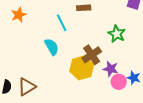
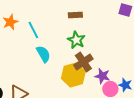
cyan line: (62, 23) -> (33, 30), moved
green star: (117, 34) -> (76, 40), moved

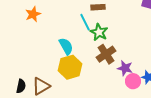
cyan line: (33, 30) -> (85, 22), moved
yellow hexagon: (73, 75) -> (70, 67), moved

